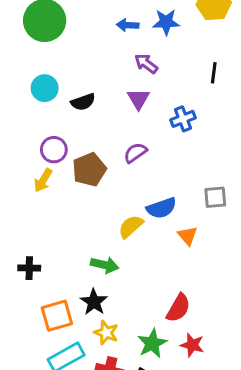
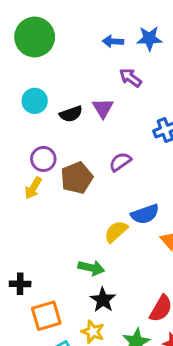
purple triangle: (138, 99) -> (103, 108), moved
black cross: (29, 268) -> (20, 284), moved
black star: (94, 302) -> (103, 300), moved

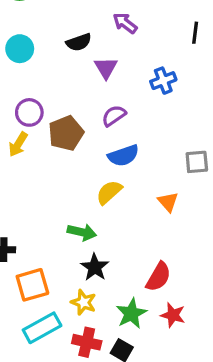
purple triangle: (103, 108) -> (106, 68), moved
black semicircle: (71, 114) -> (79, 42), moved
blue semicircle: (145, 214) -> (123, 156), moved

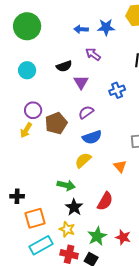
red semicircle: (158, 277) -> (105, 201), moved

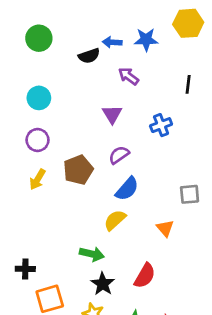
green circle: (27, 26) -> (39, 38), size x0.7
black semicircle: (64, 66) -> (89, 56), moved
purple circle: (33, 110) -> (38, 140), moved
blue semicircle: (92, 137) -> (127, 189), turned -30

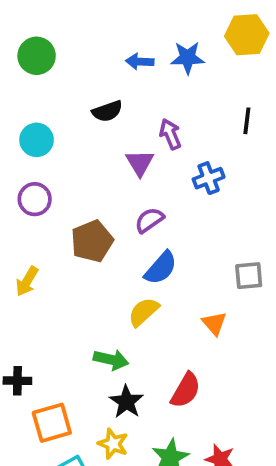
black semicircle: (89, 56) -> (107, 111), moved
purple arrow: (128, 76) -> (170, 134), moved, turned 30
yellow arrow: (38, 179) -> (27, 281), moved

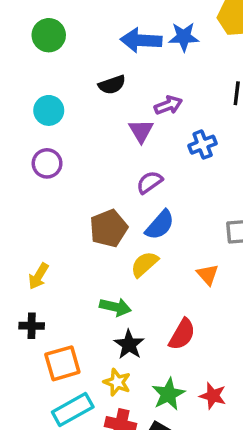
blue arrow: (140, 62) -> (141, 40), size x1.6
purple arrow: (170, 134) -> (168, 105), turned 92
brown pentagon: (92, 241) -> (109, 228), moved
yellow arrow: (27, 281) -> (38, 276), moved

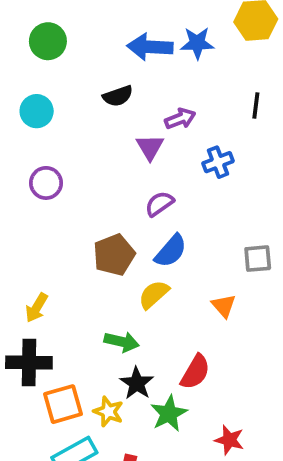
cyan circle: (49, 110) -> (37, 111), moved
black cross: (32, 326) -> (29, 362), size x1.6
yellow star: (117, 382) -> (108, 412), moved
green star: (168, 394) -> (169, 414), moved

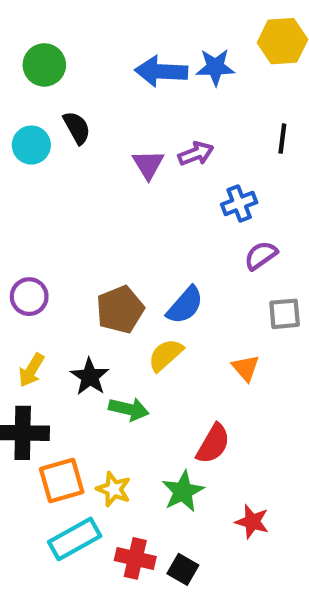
black semicircle: (118, 96) -> (77, 128), moved, turned -100
purple triangle: (150, 147) -> (148, 165), moved
purple circle: (46, 183) -> (29, 297), moved
purple semicircle: (159, 204) -> (261, 255), moved
black star: (137, 383) -> (90, 377), moved

